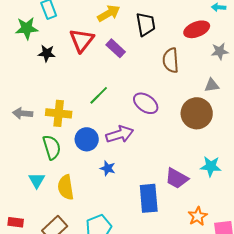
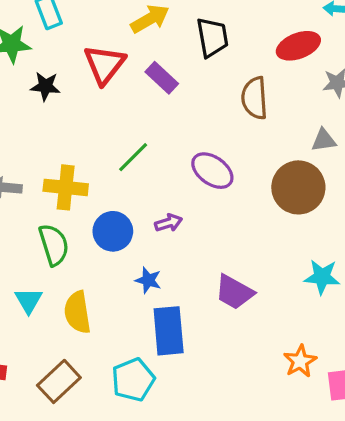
purple arrow: (120, 134) -> (169, 223), size x0.6
purple trapezoid: (177, 178) -> (234, 292), moved
blue rectangle: (149, 198) -> (169, 331), moved

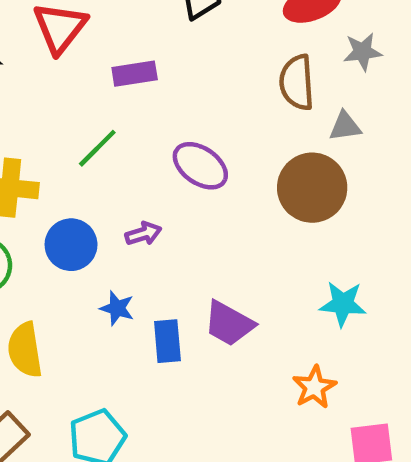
purple rectangle: (162, 78) -> (135, 74), moved, turned -52
brown semicircle: (255, 98) -> (297, 82), moved
blue rectangle: (169, 331) -> (167, 341), moved, size x0.7
orange star: (300, 361) -> (314, 387), moved

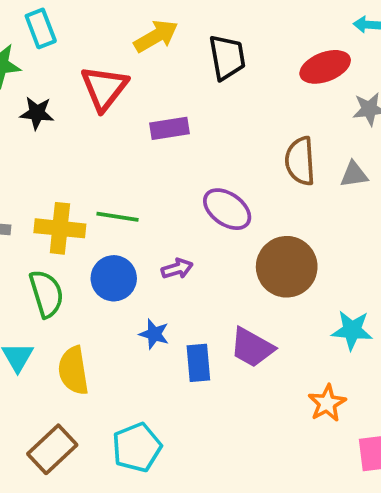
brown semicircle: (297, 82) -> (300, 161), moved
green line: (97, 148) -> (118, 217), moved, turned 54
brown circle: (312, 188) -> (287, 267), moved

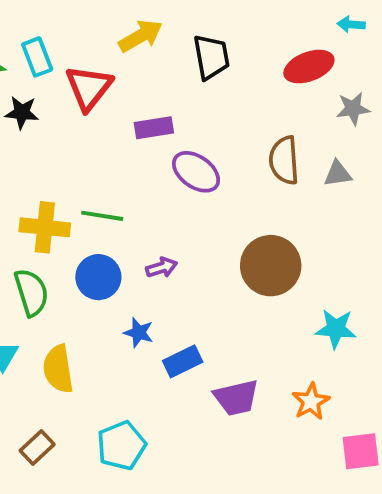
cyan rectangle: (41, 28) -> (37, 57), moved
purple ellipse: (227, 209) -> (196, 172), moved
purple trapezoid: (252, 347) -> (236, 398), moved, turned -42
blue rectangle: (198, 363) -> (183, 361), turned 69
brown rectangle: (52, 449) -> (37, 447), size x0.7

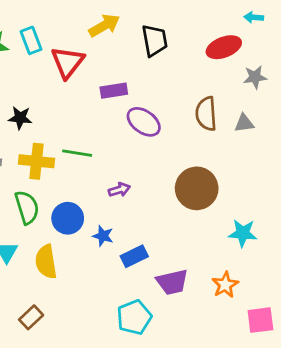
black star: (22, 112) -> (20, 118), moved
blue circle: (98, 277) -> (68, 218), moved
cyan pentagon: (121, 446) -> (134, 317), moved

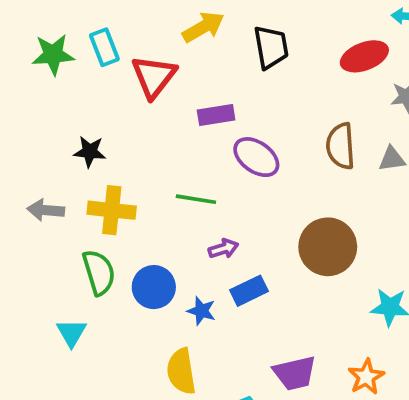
green line: (77, 153) -> (196, 199), moved
blue rectangle: (134, 256) -> (249, 291), moved
yellow semicircle: (46, 262) -> (181, 371), moved

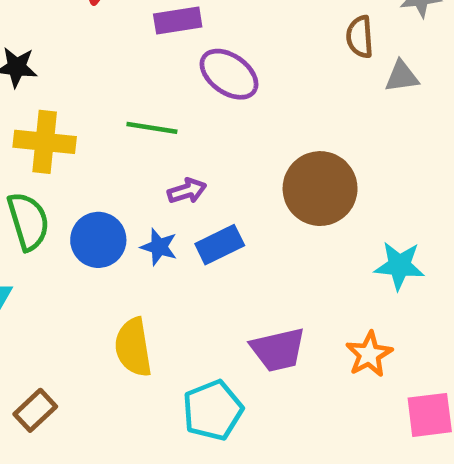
brown semicircle: (341, 146) -> (360, 37), moved, size x0.7
blue star: (201, 311) -> (159, 247), moved

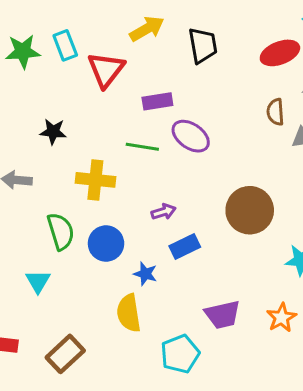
green line: (152, 128) -> (142, 147), moved
yellow cross: (45, 142) -> (95, 180), moved
blue star: (159, 247) -> (145, 274), moved
brown rectangle: (35, 410) -> (65, 354), size x1.4

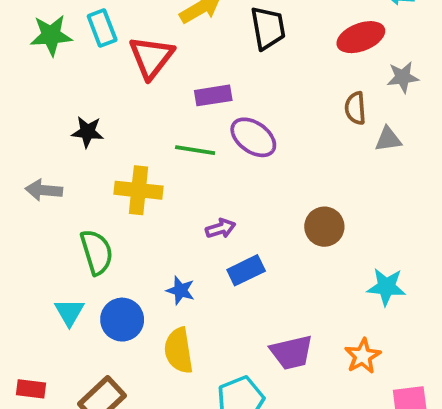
brown circle: (250, 210) -> (324, 227), size x0.7
blue circle: (106, 244) -> (122, 320), moved
blue star: (145, 274) -> (180, 290), moved

